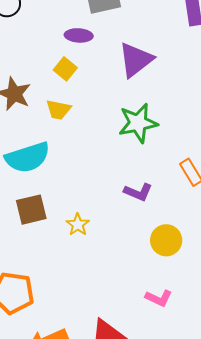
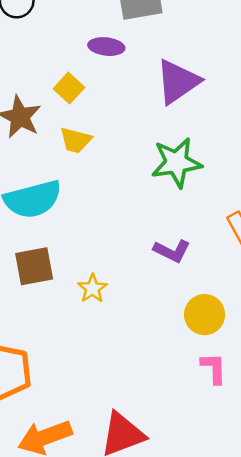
yellow square: (65, 69) -> (69, 88), moved
pink L-shape: (159, 298) -> (214, 368), moved, turned -120

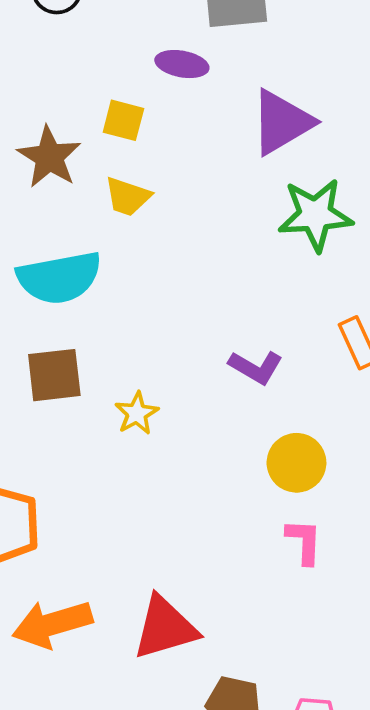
yellow square: (69, 88) -> (123, 120), turned -32
green star: (176, 163) -> (315, 215), moved

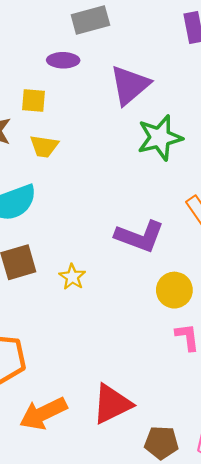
purple L-shape: (256, 367) -> (140, 236), size x1.5

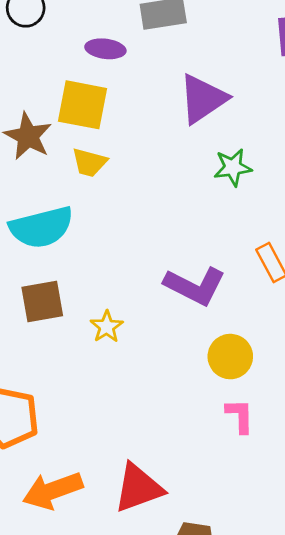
purple ellipse: (63, 60) -> (105, 49), moved
yellow square: (34, 101) -> (83, 105), size x1.6
green star: (160, 138) -> (233, 167), size x0.7

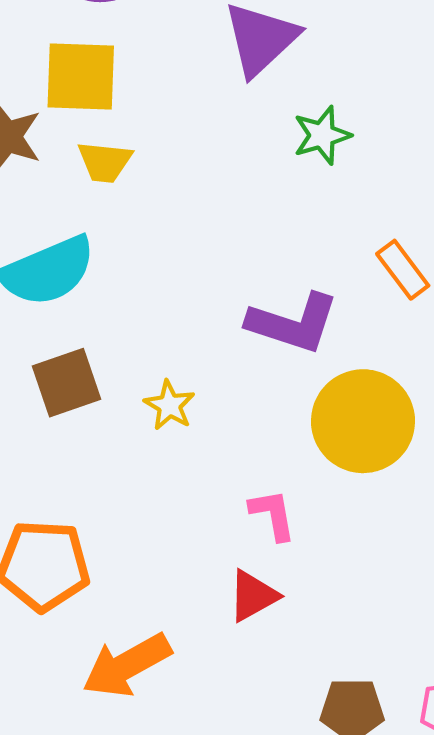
yellow circle: (230, 357) -> (363, 421), size x1.5
pink L-shape: (240, 416) -> (273, 515), moved
red triangle: (138, 488) -> (253, 596), moved, size x0.7

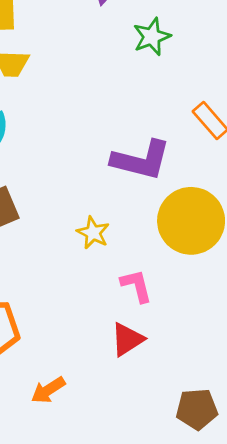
yellow star: (169, 405) -> (93, 233), moved
orange arrow: (127, 665) -> (48, 390), size x0.6

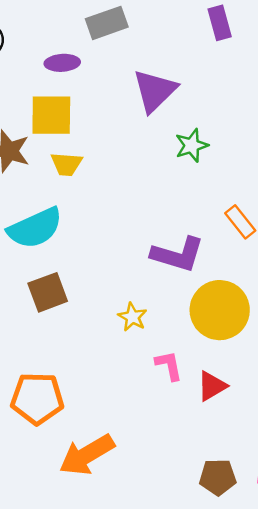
red triangle: (127, 339) -> (212, 386), moved
orange arrow: (48, 390) -> (87, 455), size x1.8

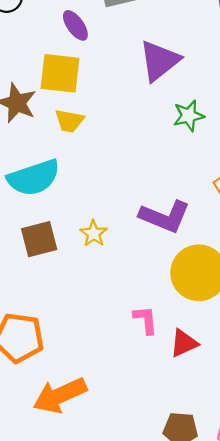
purple ellipse: (62, 63) -> (75, 25), turned 52
yellow star: (132, 317) -> (94, 234), moved

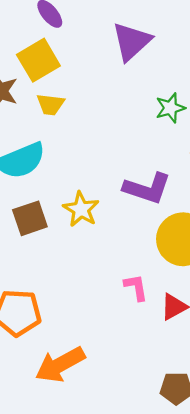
yellow square: (60, 73) -> (38, 60), turned -33
green star: (189, 116) -> (170, 108), moved
yellow star: (94, 234) -> (81, 209), size x1.4

